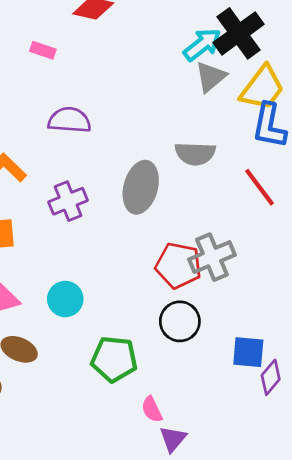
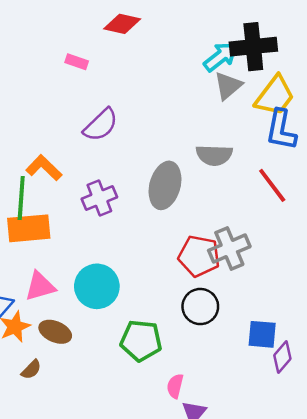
black cross: (239, 33) -> (253, 47), turned 30
purple semicircle: (69, 120) -> (101, 125), turned 132
cyan circle: (65, 299) -> (97, 286), size x1.4
pink semicircle: (152, 409) -> (175, 386), turned 40

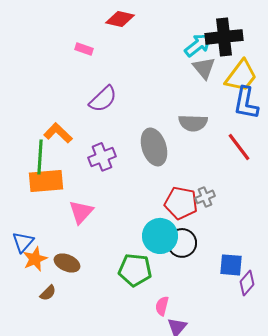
gray triangle: (228, 86) -> (204, 68), turned -30
gray ellipse: (165, 185) -> (154, 147), turned -33
gray cross: (229, 248) -> (205, 197), size x0.6
pink triangle: (40, 286) -> (81, 212), moved, turned -32
cyan circle: (97, 286) -> (160, 236), moved

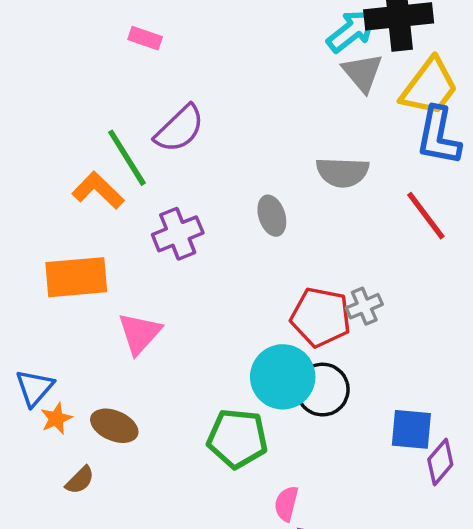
gray ellipse: (154, 147) -> (272, 216), size x0.6
green line: (40, 157) -> (127, 158), moved, turned -36
orange star: (35, 259) -> (56, 419), size x0.7

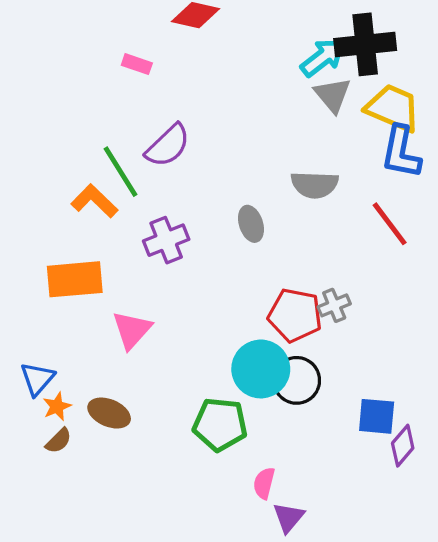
yellow trapezoid: (429, 87) -> (393, 108), turned -104
brown semicircle: (80, 480) -> (59, 441), moved

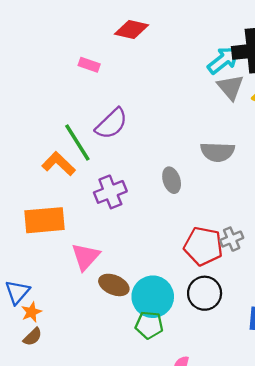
cyan circle: (261, 369) -> (153, 297), moved
brown ellipse: (109, 413) -> (114, 285), moved
green pentagon: (220, 424) -> (149, 325), size x0.7

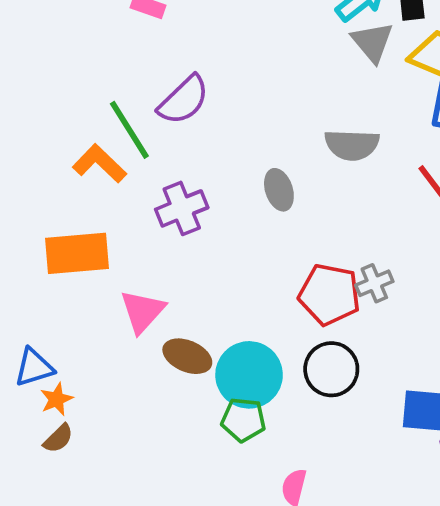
blue triangle: (17, 292) -> (34, 367), turned 32

